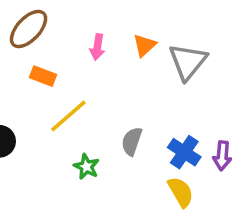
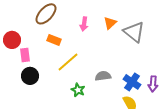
gray triangle: (188, 62) -> (134, 32), turned -30
gray semicircle: (132, 141) -> (103, 76), turned 63

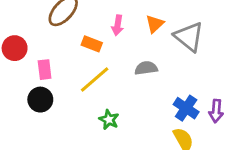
orange rectangle: (54, 40) -> (92, 44), moved
pink rectangle: (25, 55) -> (45, 70), moved
gray semicircle: (103, 76) -> (146, 68), moved

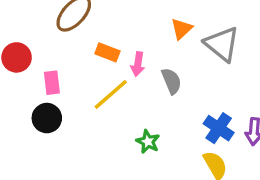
pink arrow: (117, 25) -> (138, 64), moved
gray semicircle: (146, 68) -> (171, 81), turned 75
green star: (109, 120) -> (148, 142), moved

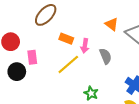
orange triangle: (182, 29) -> (112, 24), turned -40
black circle: (47, 118) -> (17, 72), moved

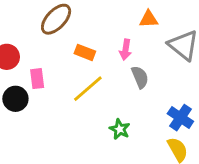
orange triangle: (112, 24) -> (149, 19), moved, turned -40
pink arrow: (85, 46) -> (125, 50), moved

